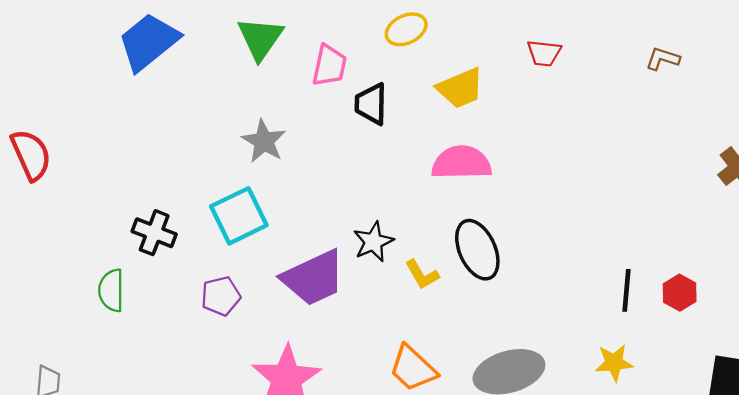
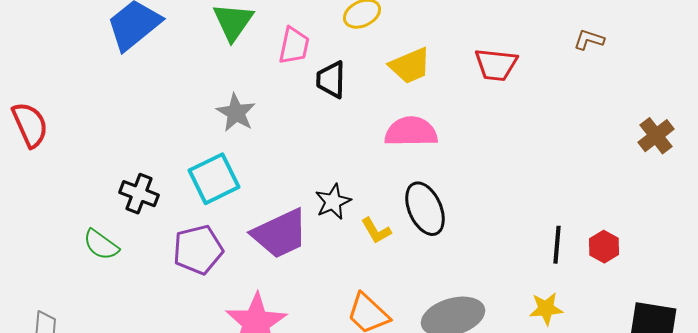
red trapezoid: (544, 53) -> (496, 65), moved, size x1.4
green semicircle: (111, 290) -> (101, 245), turned -54
purple pentagon: (221, 296) -> (198, 250), size x1.4

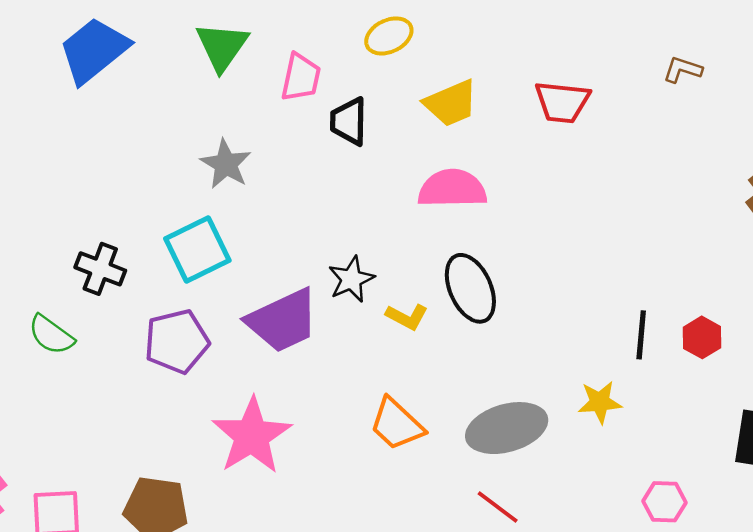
yellow L-shape: (376, 231) -> (407, 317), turned -32
yellow star: (546, 309) -> (600, 402), moved

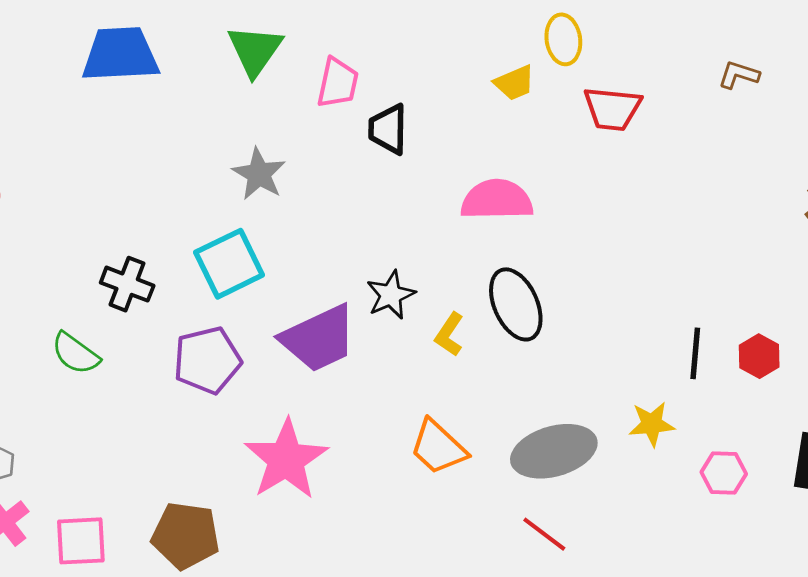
yellow ellipse: (389, 36) -> (563, 39), moved, turned -72
blue trapezoid: (94, 50) -> (120, 54), turned 36
yellow trapezoid: (451, 103) -> (514, 83), moved, size x0.7
yellow L-shape: (407, 317) -> (449, 334), turned 96
pink hexagon: (664, 502) -> (724, 473), moved

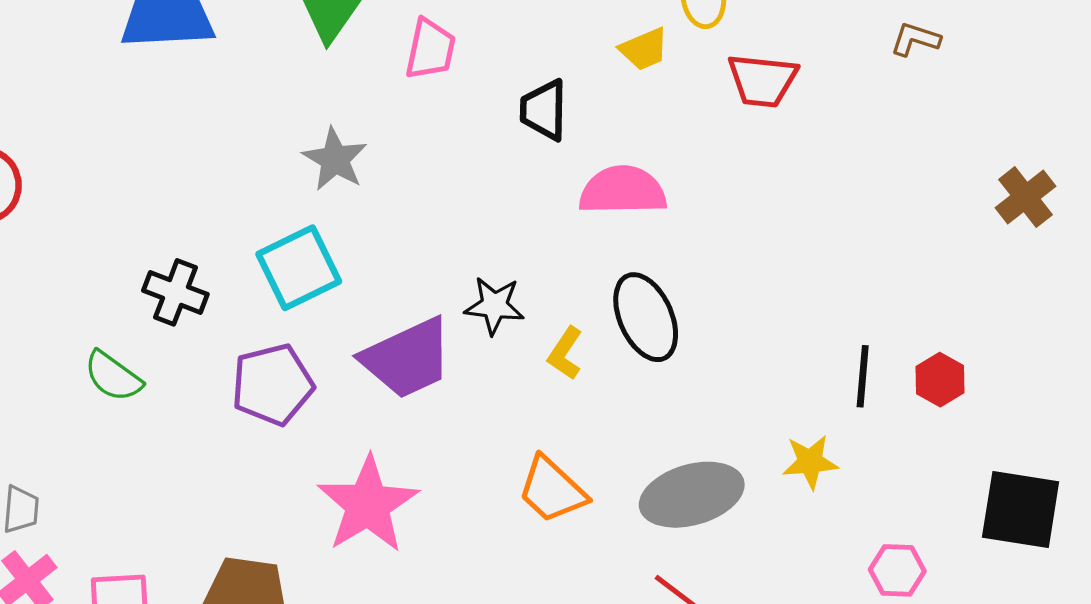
black trapezoid: (388, 129) -> (544, 110), moved
black star: (391, 295) -> (494, 306), turned 30
pink hexagon: (724, 473) -> (897, 570), moved

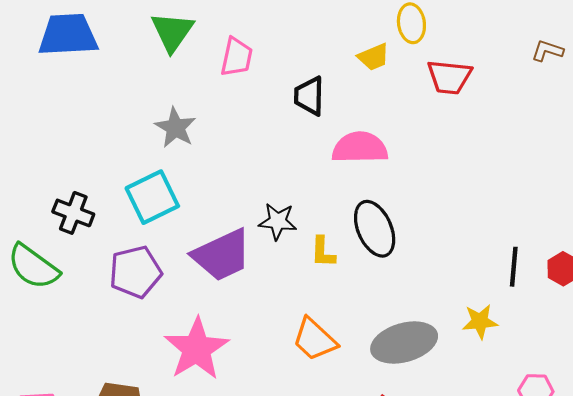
yellow L-shape: (565, 353) -> (323, 252), turned -32
green semicircle: (113, 376) -> (33, 267), size x1.4

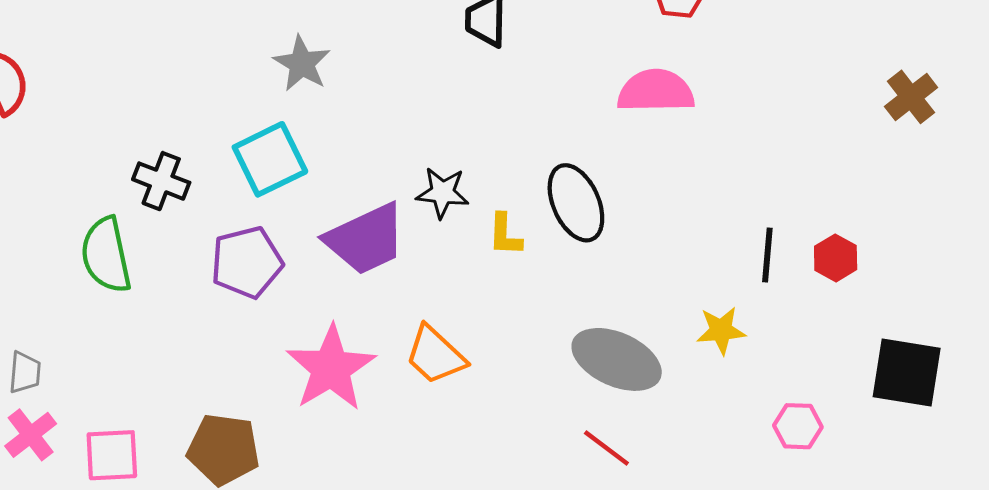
pink semicircle: (360, 148) -> (656, 91), moved
green semicircle: (33, 267) -> (106, 255), turned 42
orange trapezoid: (315, 339) -> (435, 355), moved
gray ellipse: (404, 343) -> (617, 359), turned 40

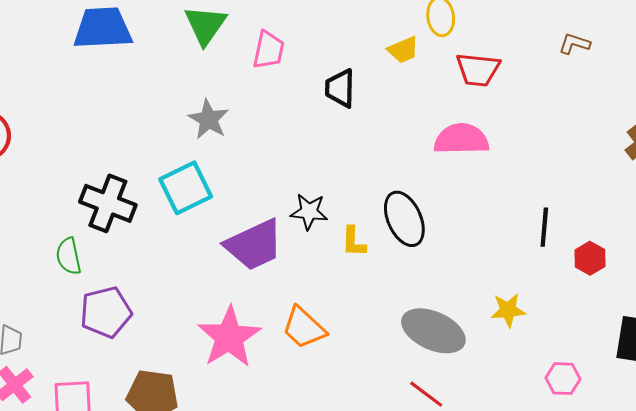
black cross: (161, 181) -> (108, 203), size x1.4
green semicircle: (106, 255) -> (69, 256), size x0.7
black line: (767, 255) -> (544, 227), moved
purple pentagon: (247, 262) -> (106, 312), moved

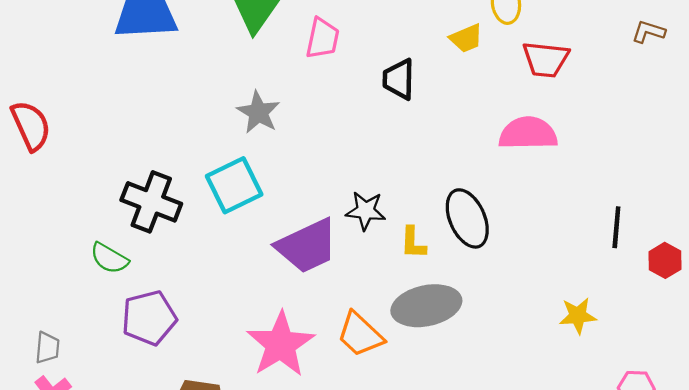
green semicircle: (69, 256) -> (109, 258), turned -48
gray ellipse: (433, 331) -> (426, 306), moved, turned -36

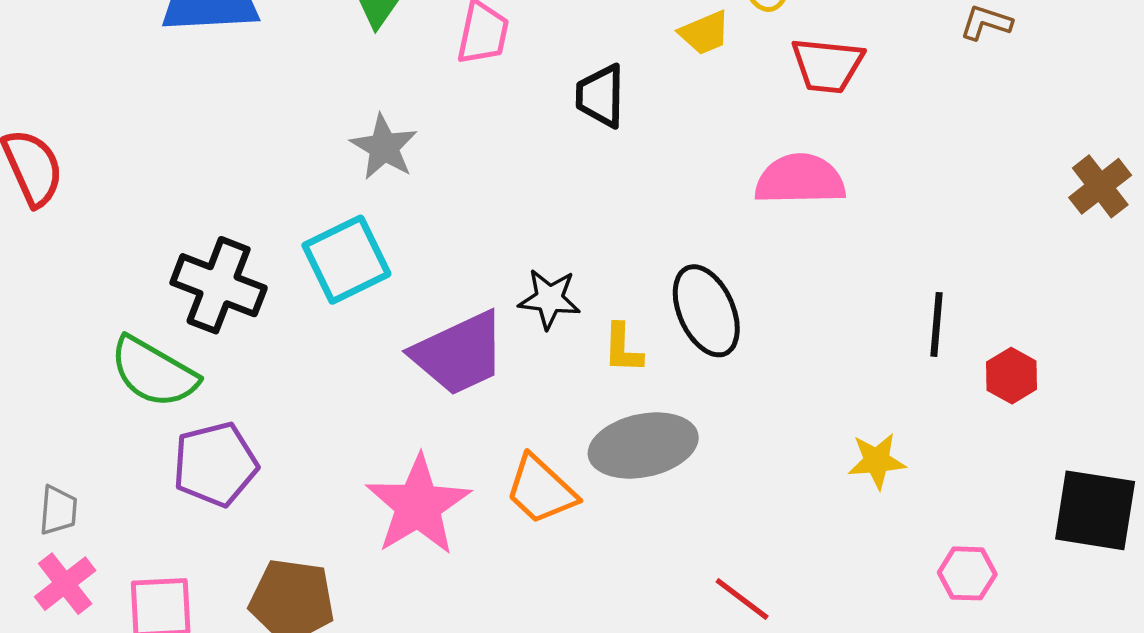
green semicircle: (109, 258) -> (154, 372), size x1.5

